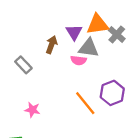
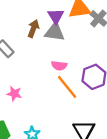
gray triangle: (89, 48) -> (55, 32), moved
pink semicircle: (79, 60) -> (59, 66), moved

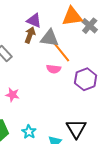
purple triangle: (56, 16) -> (34, 21), moved, turned -35
orange line: (67, 87) -> (61, 51), moved

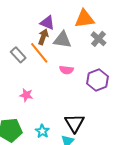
gray cross: (90, 26) -> (99, 39), moved
orange line: (61, 51) -> (39, 53), moved
black triangle: (76, 129) -> (74, 123), moved

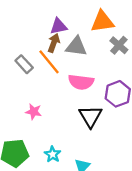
purple triangle: (47, 23) -> (58, 26), turned -35
pink semicircle: (66, 70) -> (81, 82), size x1.5
black triangle: (74, 123) -> (90, 116), moved

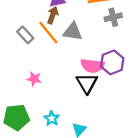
gray cross: (119, 45) -> (113, 17), turned 35
gray triangle: (76, 46) -> (73, 32), moved
pink semicircle: (81, 82) -> (92, 66), moved

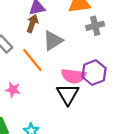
gray triangle: (73, 32) -> (53, 41), turned -40
orange line: (48, 33) -> (32, 60), moved

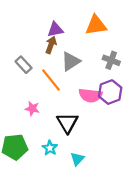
gray cross: (95, 26) -> (111, 60), moved, turned 35
black triangle: (68, 94) -> (67, 123), moved

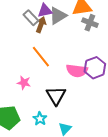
gray cross: (111, 60) -> (90, 23), moved
gray triangle: (71, 61) -> (58, 16), moved
gray rectangle: (24, 65) -> (31, 18), moved

